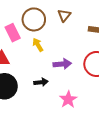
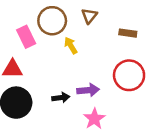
yellow arrow: (38, 45) -> (71, 46), moved
purple arrow: (62, 64) -> (88, 90), moved

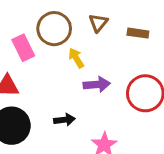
brown rectangle: (128, 33) -> (138, 33), moved
purple arrow: (88, 90) -> (97, 84), moved

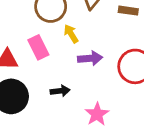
pink rectangle: (23, 48) -> (38, 47), moved

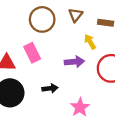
yellow arrow: (71, 34) -> (90, 42), moved

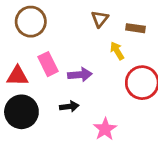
brown circle: (42, 19) -> (31, 22), moved
purple arrow: (74, 62) -> (80, 75), moved

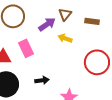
yellow arrow: (117, 51) -> (65, 38), moved, turned -40
purple arrow: (80, 75) -> (47, 24), moved, turned -30

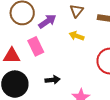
purple arrow: (47, 24) -> (47, 21), moved

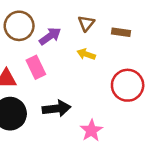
black arrow: (53, 80) -> (57, 108), size x1.5

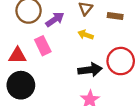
black arrow: (57, 108) -> (90, 70), moved

